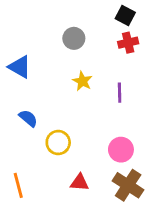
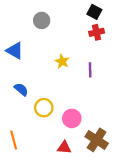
gray circle: (74, 38) -> (42, 20), moved
pink circle: (121, 150) -> (72, 118), moved
red triangle: (80, 182) -> (64, 147), moved

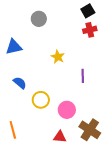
black square: (94, 12) -> (88, 11), turned 32
blue triangle: (15, 51) -> (14, 47), turned -42
purple line: (90, 70) -> (83, 76), moved

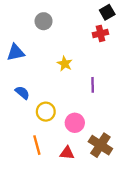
black square: (88, 11) -> (107, 12), moved
orange line: (13, 130) -> (37, 145), moved

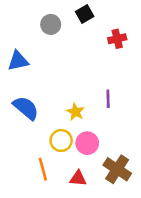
black square: (107, 12) -> (85, 14), moved
yellow star: (65, 64) -> (75, 112), moved
blue semicircle: (22, 93) -> (26, 108), size x1.5
yellow circle: (46, 112) -> (61, 141), moved

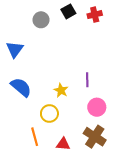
red cross: (117, 39) -> (95, 15), moved
blue triangle: (18, 61) -> (15, 49), turned -42
pink circle: (87, 143) -> (97, 107), moved

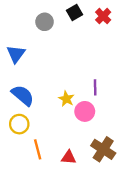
red cross: (95, 15) -> (103, 16), turned -32
pink circle: (97, 107) -> (85, 111), moved
yellow circle: (49, 114) -> (19, 124), moved

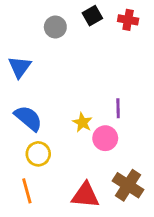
red cross: (103, 16) -> (128, 20), turned -35
yellow circle: (19, 124) -> (38, 154), moved
orange line: (38, 149) -> (27, 191), moved
red triangle: (69, 157) -> (85, 195), size x1.5

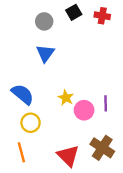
blue triangle: (20, 67) -> (45, 53), moved
purple line: (118, 108) -> (106, 103), moved
red triangle: (85, 195) -> (68, 156), turned 40

